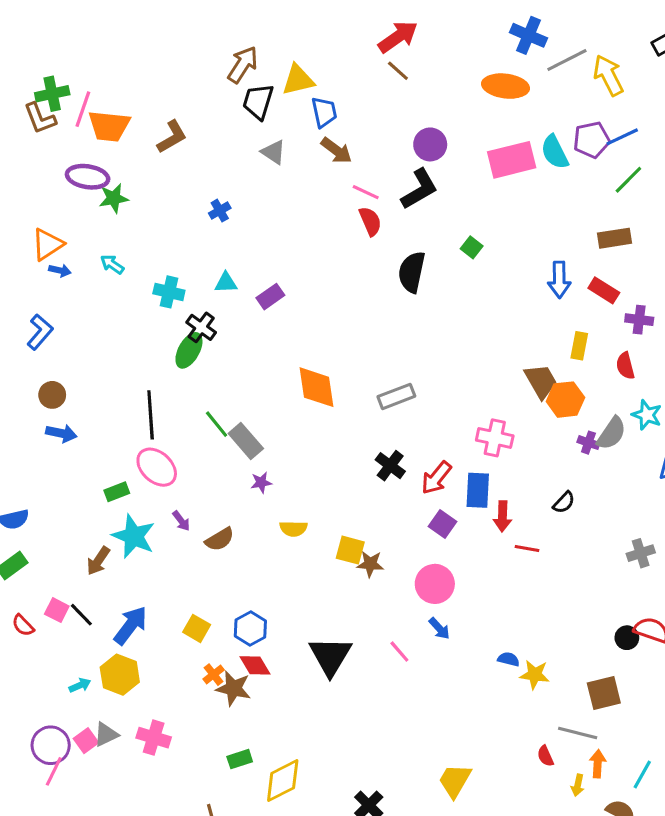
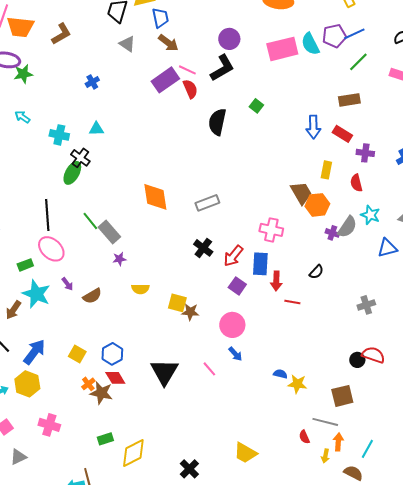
purple rectangle: (270, 297) -> (165, 80), moved, size x1.5
gray triangle: (106, 734) -> (18, 457), moved
yellow trapezoid: (455, 781) -> (245, 453), turned -90

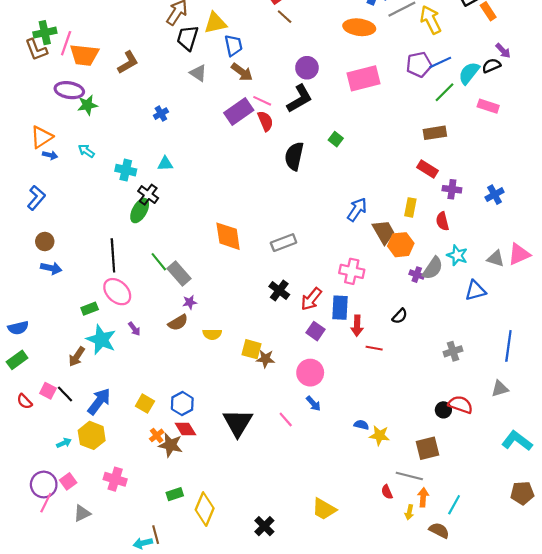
cyan semicircle: (310, 44) -> (469, 73), moved, turned 65
blue arrow: (313, 127) -> (357, 210), moved, turned -145
brown semicircle: (92, 296) -> (178, 323), moved
yellow diamond: (133, 453) -> (205, 509), turned -40

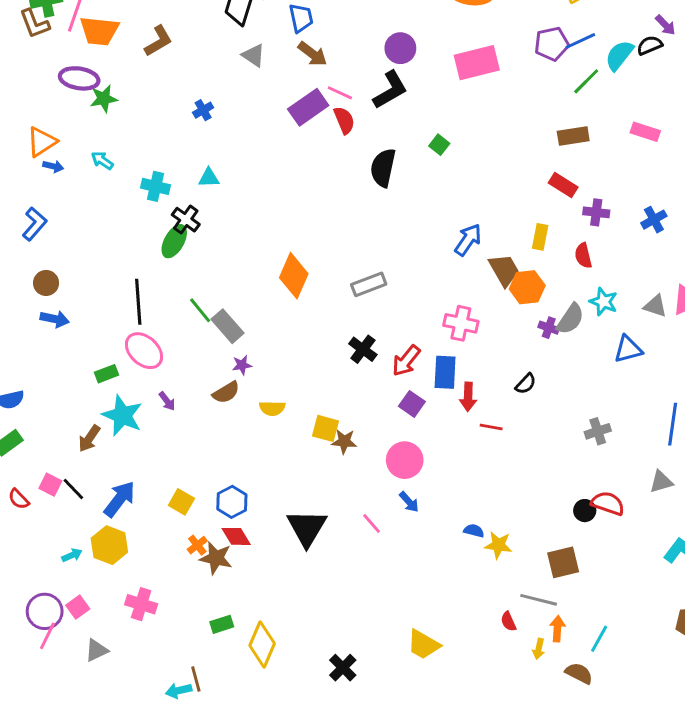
pink rectangle: (488, 106) -> (645, 132), moved
orange diamond: (228, 236) -> (294, 276), turned 32

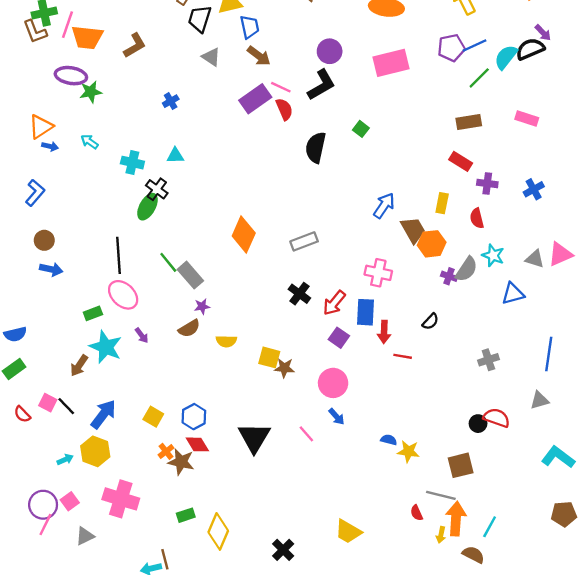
black semicircle: (650, 45) -> (530, 49), size x1.4
pink cross: (141, 604) -> (121, 499), size x1.4
orange arrow: (557, 629) -> (456, 519), size x1.6

